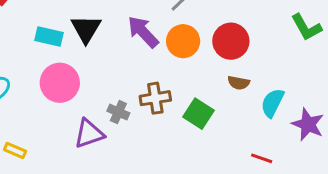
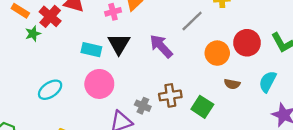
orange circle: (183, 41) -> (217, 53), moved
red circle: (231, 41) -> (247, 43), moved
cyan semicircle: (272, 103) -> (268, 82), moved

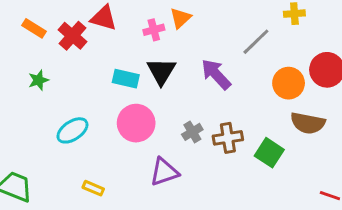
green star: (33, 34) -> (38, 80), moved
brown semicircle: (232, 84) -> (308, 123), size x1.6
gray cross: (143, 106) -> (192, 132), moved, turned 35

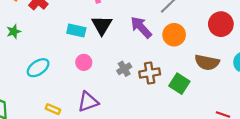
orange circle: (289, 83) -> (174, 35), moved
pink circle: (136, 123) -> (84, 62), size x0.6
purple triangle: (164, 172) -> (88, 102), moved

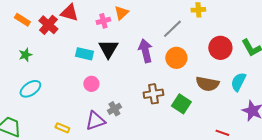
purple arrow: (141, 27) -> (145, 51), turned 30
cyan ellipse: (38, 68) -> (30, 89), moved
gray cross: (124, 69) -> (114, 109), moved

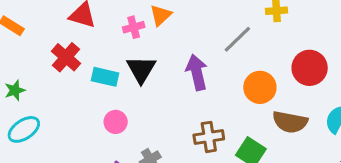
red cross: (48, 25) -> (66, 57), moved
green star: (25, 55) -> (15, 90), moved
orange circle: (176, 58) -> (260, 87), moved

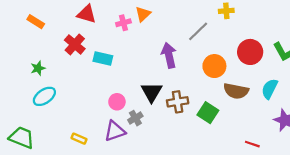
black triangle: (141, 69) -> (152, 92), moved
pink circle: (116, 122) -> (117, 102), moved

